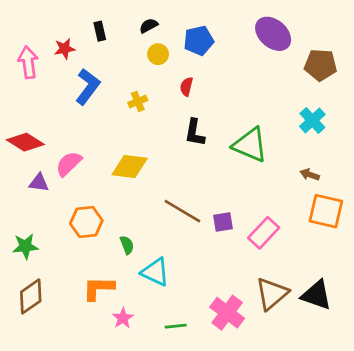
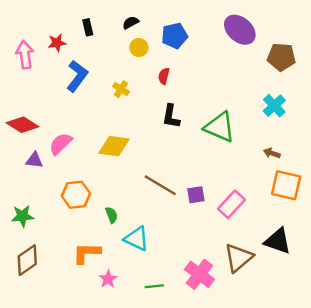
yellow cross: (138, 101) -> (121, 89), turned -35
black triangle: (316, 295) -> (278, 241), moved

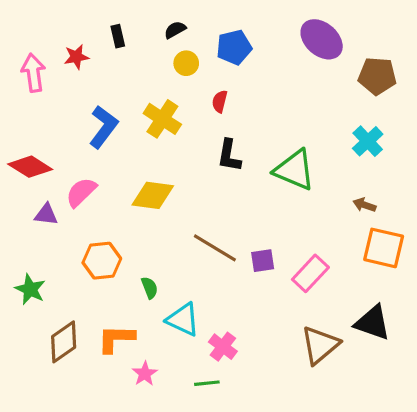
blue L-shape: (77, 76) -> (103, 127), moved
yellow cross: (121, 89) -> (162, 119), size x1.6
green star: (22, 216) -> (30, 289), turned 30
brown diamond: (27, 260) -> (64, 342), moved
pink cross: (199, 274) -> (223, 347), moved, size x0.7

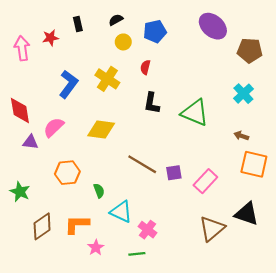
red diamond: (30, 167) -> (20, 110), turned 48

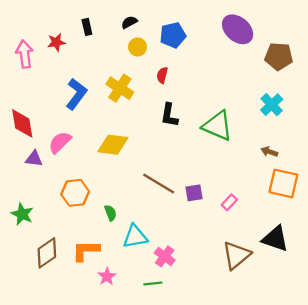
pink rectangle: (205, 181) -> (229, 202), size x0.6
cyan triangle: (121, 212) -> (135, 236), turned -35

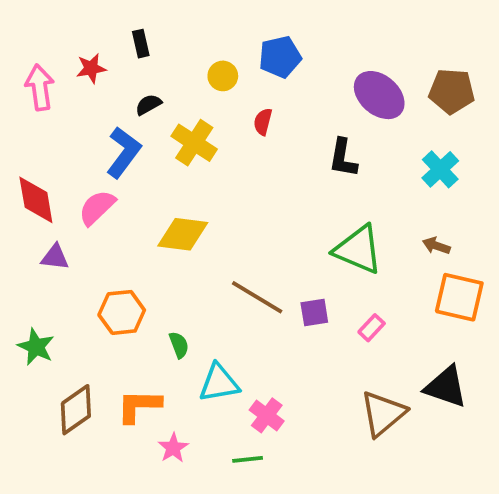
black semicircle: (129, 22) -> (148, 105), moved
purple ellipse: (238, 29) -> (379, 95), moved
black L-shape: (169, 115) -> (343, 158), moved
green triangle: (218, 126) -> (358, 250), moved
pink semicircle: (60, 142) -> (97, 208), moved

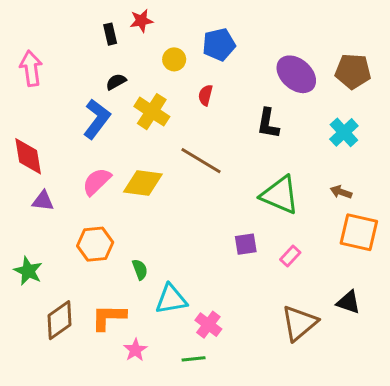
red star: (91, 68) -> (141, 21), moved
pink semicircle: (97, 208) -> (97, 182), moved
brown line: (257, 297) -> (201, 161), moved
black triangle: (446, 387) -> (348, 302), size x0.7

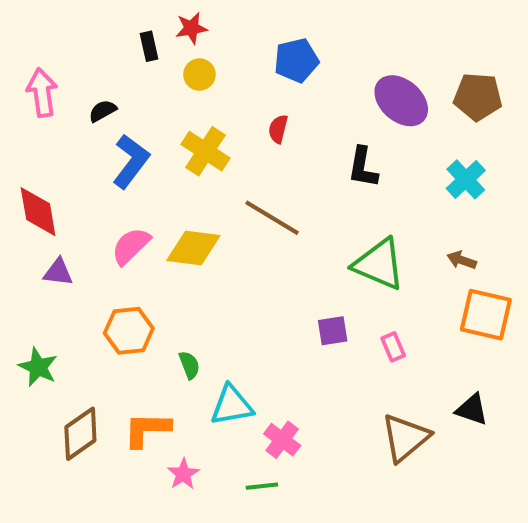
yellow circle: (174, 59) -> (199, 75), moved
black semicircle: (116, 82) -> (103, 111), moved
pink rectangle: (290, 256) -> (393, 347), turned -66

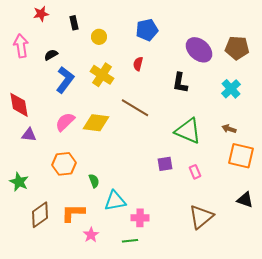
red star: (191, 28) -> (41, 14), moved
black triangle: (472, 409) -> (245, 200), moved
pink cross: (282, 440) -> (140, 218), turned -36

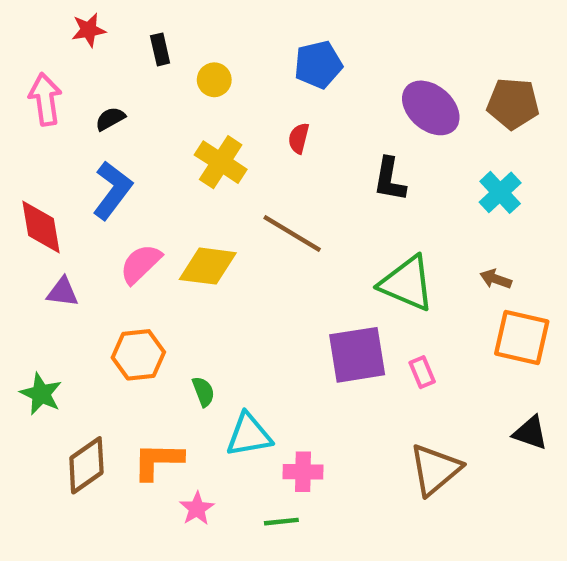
blue L-shape: (65, 80) -> (112, 190), moved
purple square: (165, 164) -> (357, 355), size x1.8

